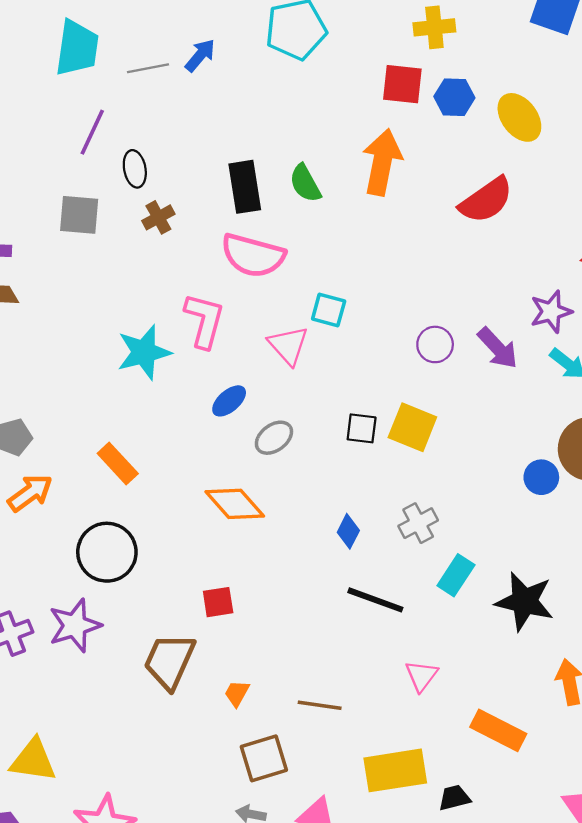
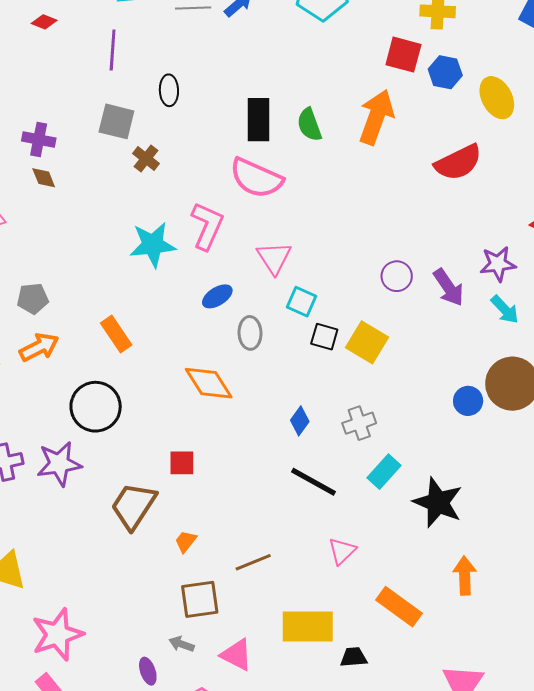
purple line: (92, 132) -> (113, 50), moved, turned -30
brown cross: (158, 217) -> (146, 159), moved, turned -32
cyan square: (329, 310) -> (302, 302), moved
gray ellipse: (274, 438) -> (250, 333), turned -64
brown line: (320, 705) -> (253, 562), turned -39

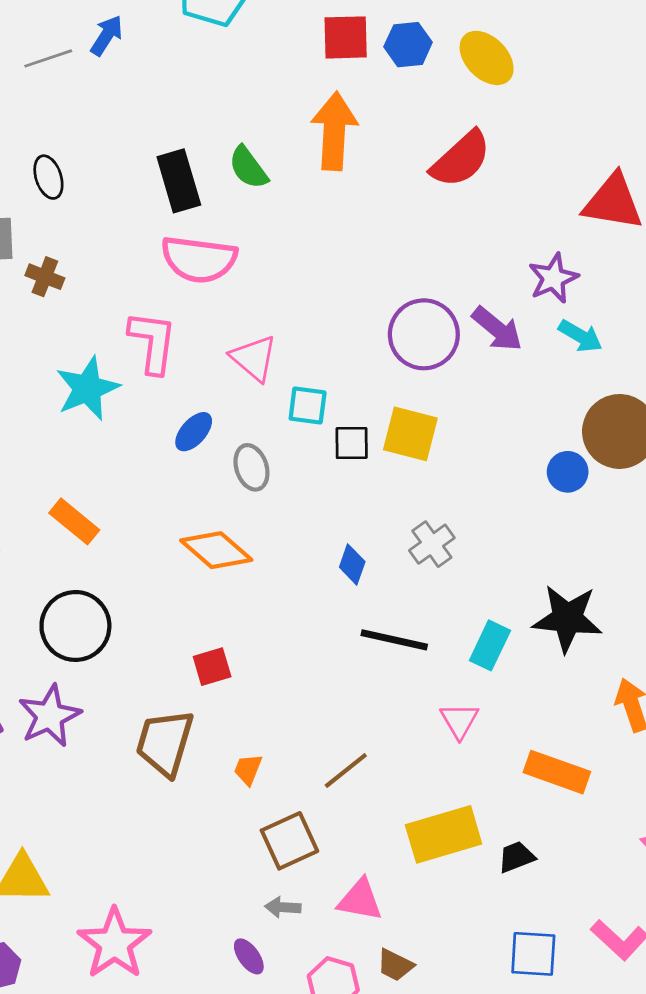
purple circle: (397, 276) -> (424, 334), size x1.6
cyan rectangle: (384, 472) -> (490, 645), moved

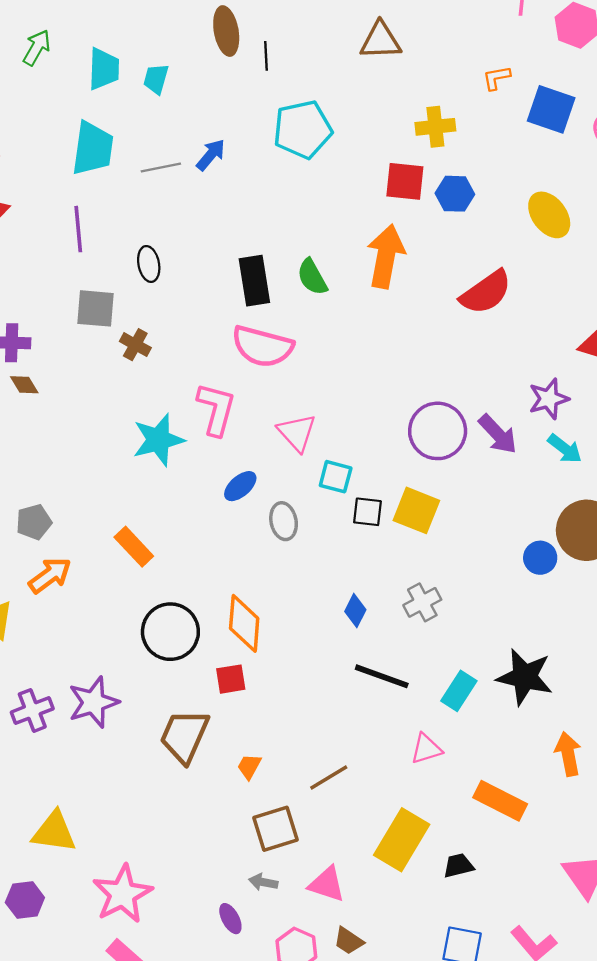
yellow ellipse: (487, 58) -> (549, 215), moved
orange diamond: (216, 550) -> (244, 623), moved, turned 46
black circle: (75, 626) -> (170, 632), moved
pink triangle: (459, 721) -> (426, 749), turned 36
yellow rectangle: (444, 834) -> (402, 840), turned -50

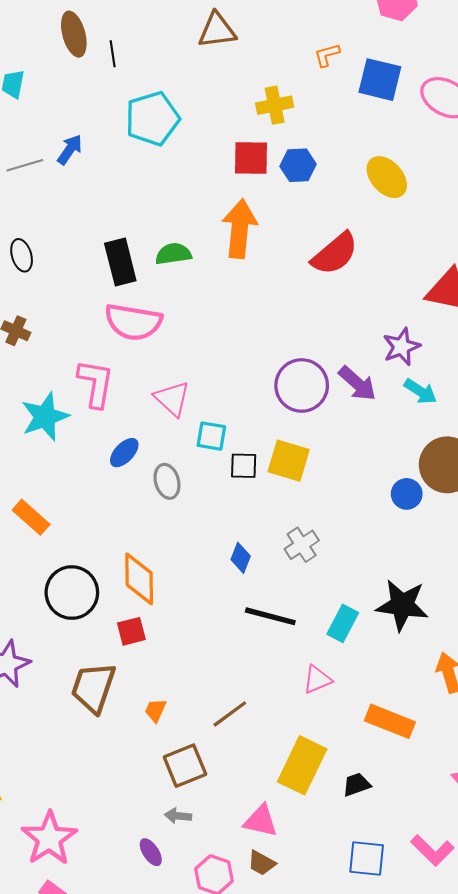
green semicircle: (312, 277) -> (173, 254), turned 116
pink triangle: (327, 884) -> (261, 821), moved

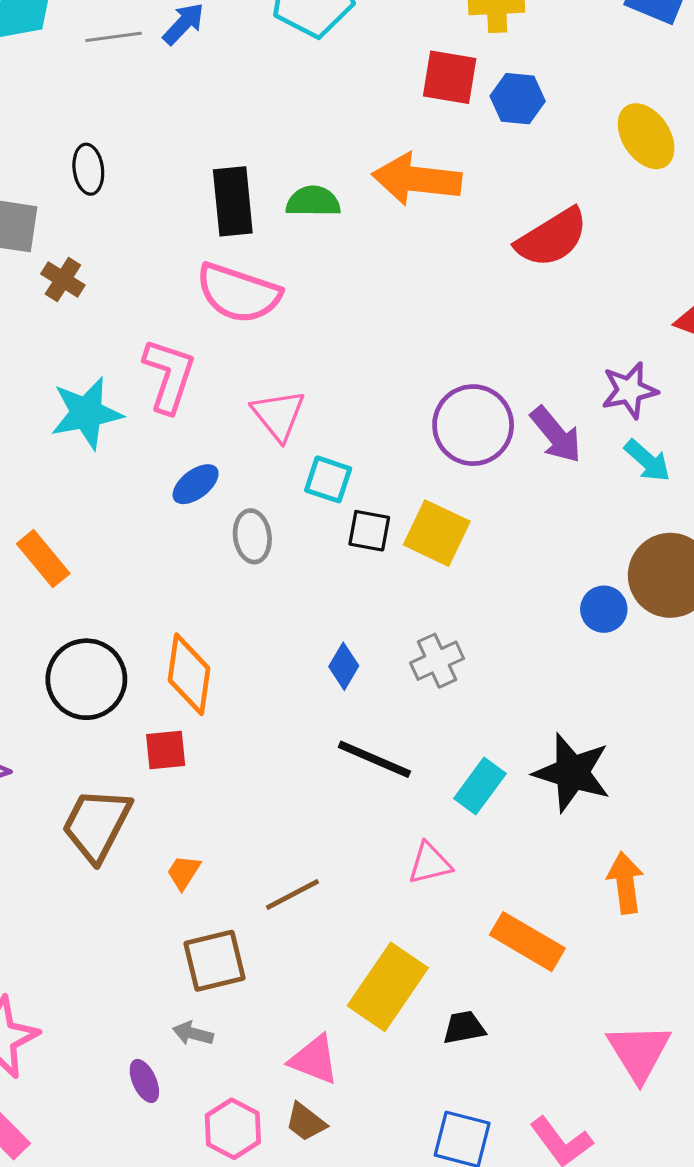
orange arrow: (240, 229) -> (417, 179), turned -98

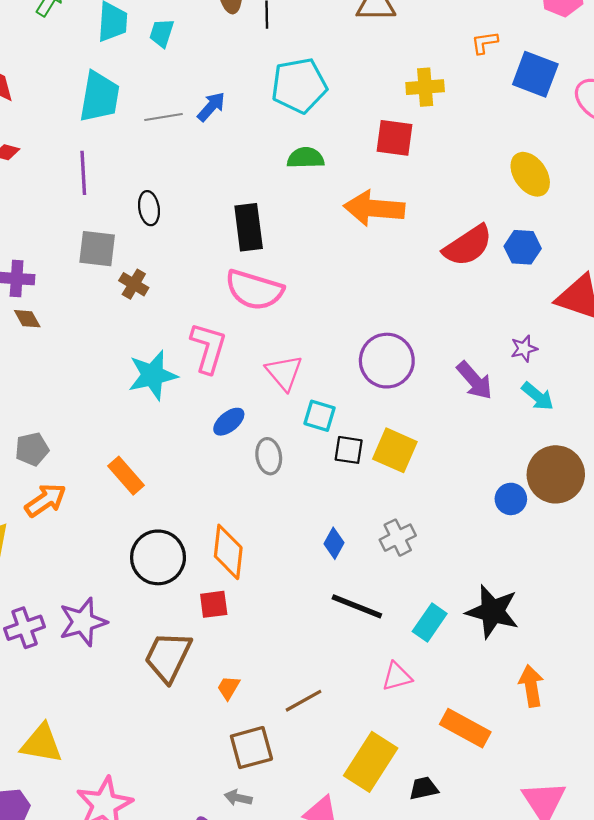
blue hexagon: (518, 99) -> (523, 247), moved
green semicircle: (313, 201) -> (306, 158), moved
purple star: (629, 390) -> (524, 349), size x0.7
purple circle: (473, 425) -> (387, 361), moved

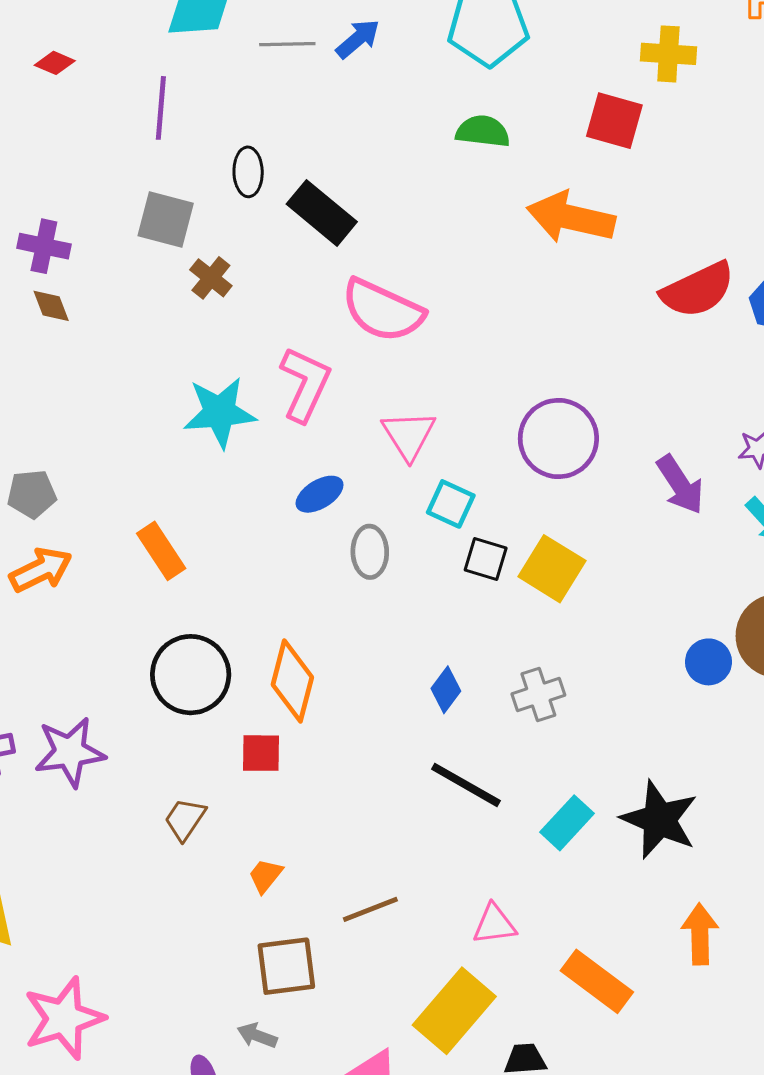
black rectangle: (249, 227) -> (322, 213), moved, turned -51
brown trapezoid: (168, 657) -> (185, 819), size x0.6
pink triangle: (397, 677) -> (494, 924), moved

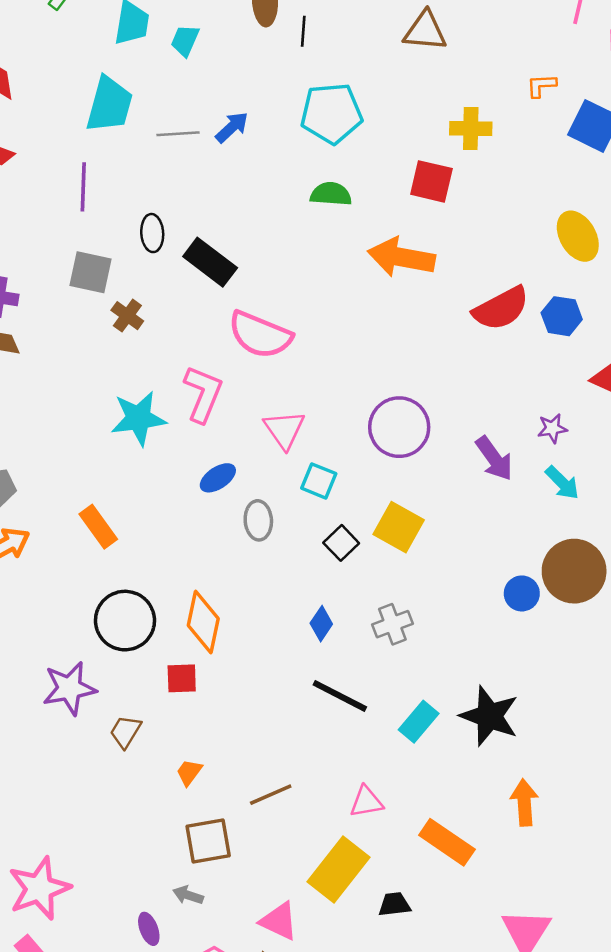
black square: (486, 559) -> (341, 543), moved, turned 32
purple star: (70, 752) -> (69, 688), moved

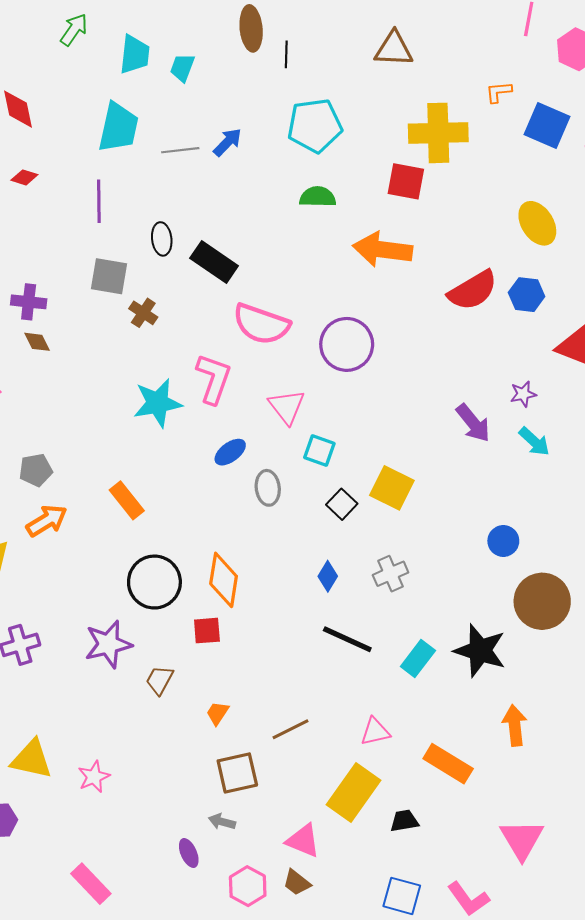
yellow cross: (471, 128) -> (438, 133), size x1.6
purple circle: (399, 427) -> (347, 344), moved
brown circle: (574, 571) -> (542, 601), moved
pink star: (39, 888) -> (94, 777), moved, size x0.6

